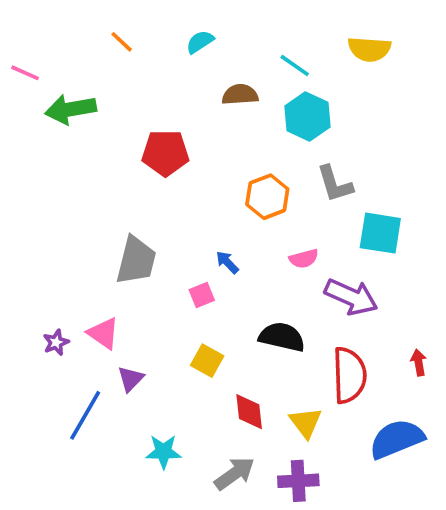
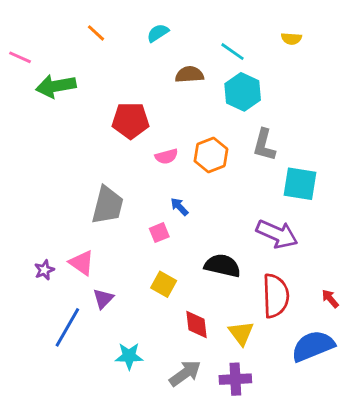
yellow semicircle: (369, 49) -> (291, 39), size x0.6
gray L-shape: (335, 184) -> (264, 145), turned 32
pink semicircle: (304, 259) -> (166, 156), moved
red arrow: (419, 362) -> (330, 299), moved, turned -30

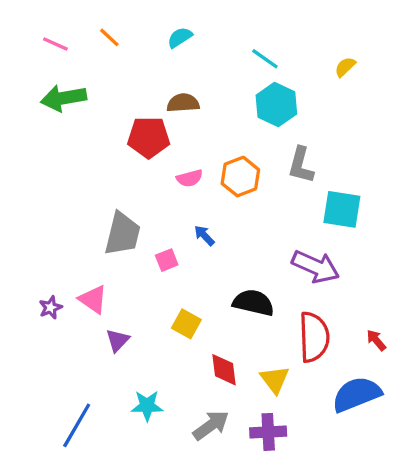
yellow semicircle: (291, 39) -> (345, 67), moved, turned 132
pink line: (20, 57) -> (55, 44), moved
brown semicircle: (189, 75) -> (183, 103), moved
pink square: (159, 233) -> (167, 260), moved
blue line: (67, 327) -> (77, 425), moved

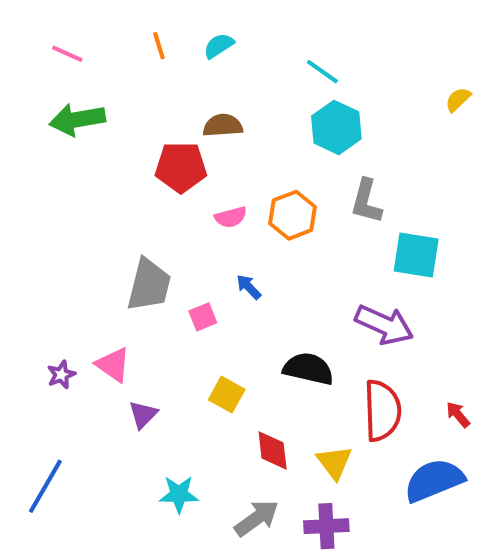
orange line: (109, 37) -> (159, 46), moved, turned 30
yellow semicircle: (345, 67) -> (458, 100), moved
blue line: (77, 425) -> (45, 486), moved

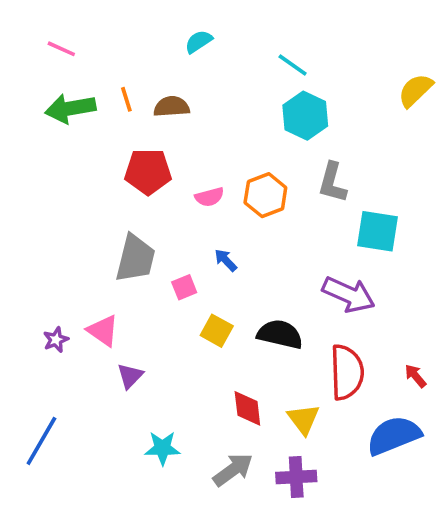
orange line: (159, 46) -> (126, 99), moved
yellow semicircle: (458, 100) -> (415, 90), size x1.5
brown semicircle: (223, 125) -> (172, 107), moved
red pentagon: (181, 167) -> (148, 172), moved
yellow square: (227, 395) -> (217, 331), moved

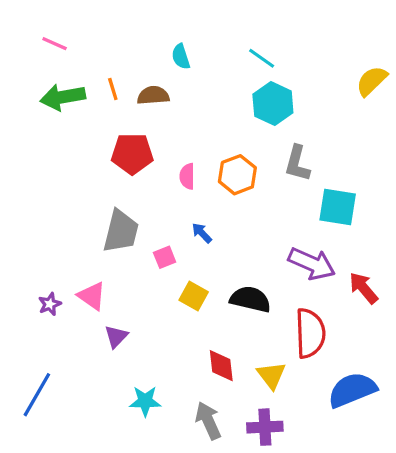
cyan semicircle: (199, 42) -> (181, 57), moved, turned -75
pink semicircle: (209, 197) -> (187, 176), turned 105
red arrow: (415, 376) -> (364, 288), moved, size x1.5
gray arrow: (233, 470) -> (208, 421), turned -78

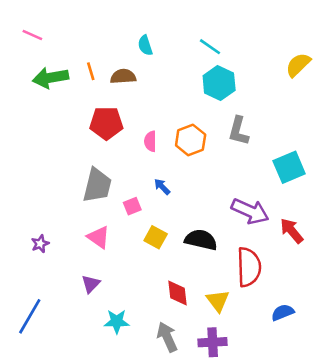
pink line: (55, 44) -> (32, 35), moved
cyan square: (338, 207) -> (289, 167), moved, turned -32
pink triangle: (92, 296) -> (99, 237), moved
purple triangle: (116, 336) -> (91, 284), moved
blue semicircle: (352, 390) -> (283, 312), size x0.6

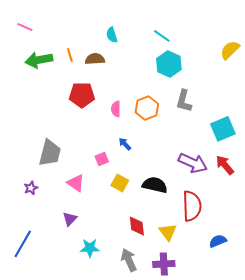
gray trapezoid: (97, 185) -> (50, 153), moved
red arrow: (292, 231) -> (225, 165), moved

